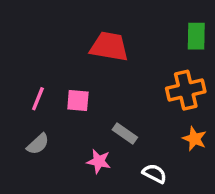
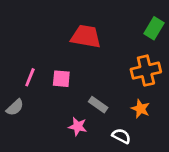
green rectangle: (196, 36) -> (154, 28), turned 30
orange star: (194, 139) -> (140, 109), moved
gray semicircle: (38, 144) -> (15, 107), moved

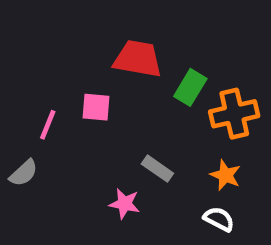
green rectangle: (154, 28) -> (190, 87), moved
pink square: (61, 79) -> (96, 107), moved
white semicircle: (121, 136) -> (219, 219), moved

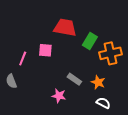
gray semicircle: (24, 173) -> (11, 81), turned 112
orange star: (225, 175) -> (98, 82), moved

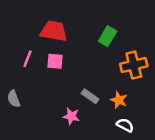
red trapezoid: (65, 28) -> (54, 31), moved
green rectangle: (90, 41) -> (108, 36), moved
pink line: (23, 59) -> (27, 59), moved

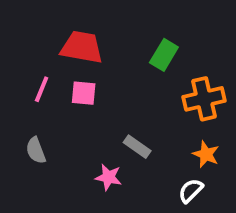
gray semicircle: (14, 99) -> (36, 150), moved
orange star: (119, 100) -> (206, 154), moved
white semicircle: (125, 125) -> (191, 191), turned -72

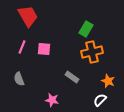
red trapezoid: (82, 47) -> (28, 16), moved, turned 50
orange cross: (204, 99) -> (92, 52), moved
pink star: (108, 177) -> (52, 100), moved

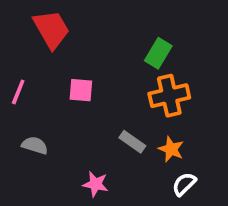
pink line: (22, 47) -> (18, 92), moved
gray semicircle: (19, 79) -> (35, 145), turned 128
orange star: (108, 81) -> (171, 149), moved

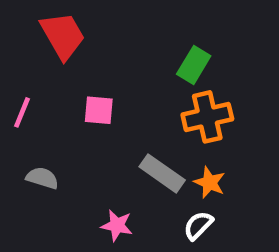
gray rectangle: (132, 142) -> (162, 173), size x1.4
white semicircle: (184, 184) -> (198, 225), moved

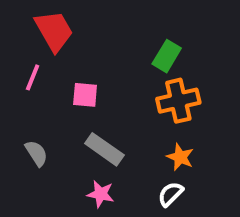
pink line: (22, 112) -> (33, 77), moved
gray rectangle: (162, 173) -> (104, 149), moved
gray semicircle: (42, 178) -> (36, 153), turned 40

